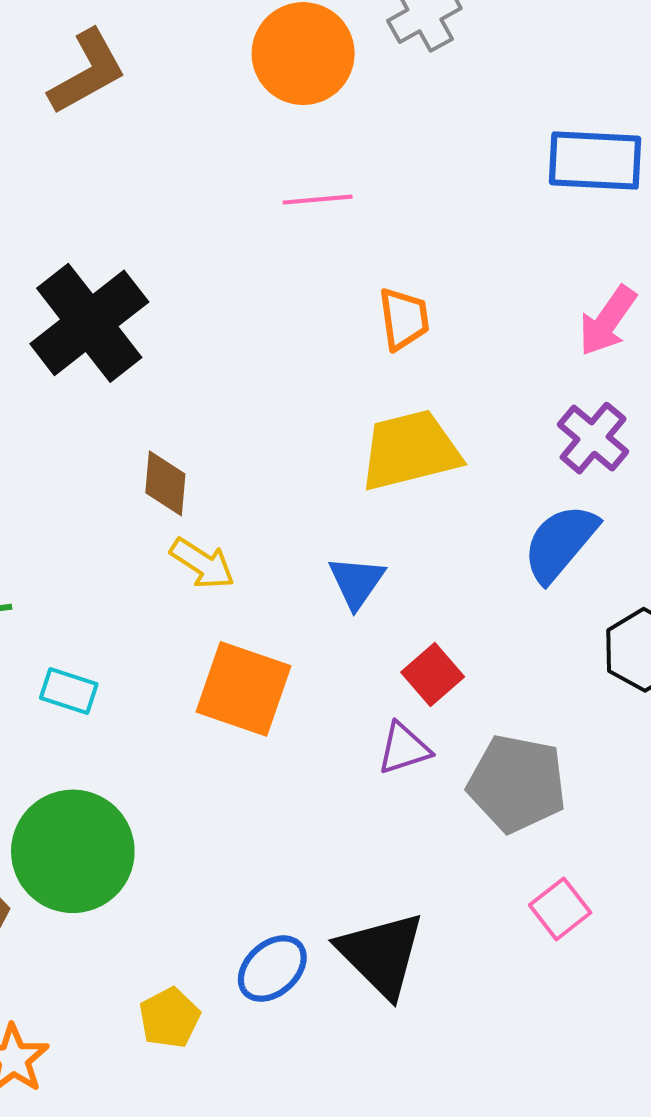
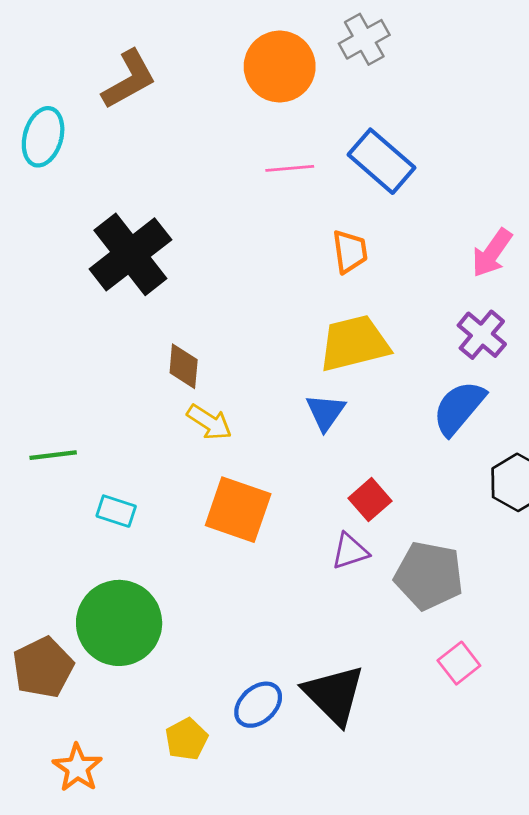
blue rectangle: (595, 160) -> (381, 161), moved, turned 38
blue triangle: (357, 582) -> (326, 412), moved

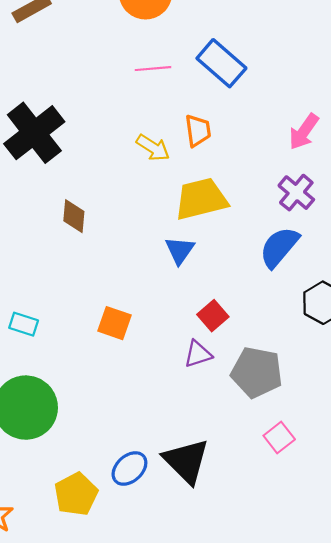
yellow arrow: (209, 422) -> (153, 148), moved
orange square: (238, 510) -> (115, 323), size x0.7
yellow pentagon: (186, 739) -> (76, 494), size x1.4

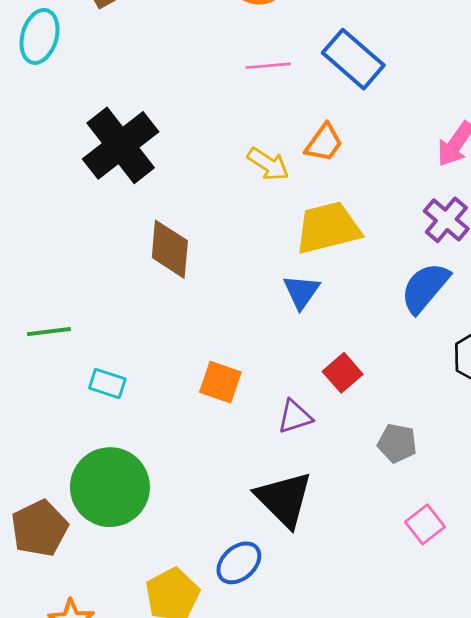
orange trapezoid: (198, 131) -> (324, 143), turned 44
brown diamond: (74, 216) -> (170, 249), size x1.4
purple triangle: (198, 354) -> (295, 417), moved
gray pentagon: (257, 372) -> (397, 443), size x0.6
black triangle: (186, 461) -> (284, 499), moved

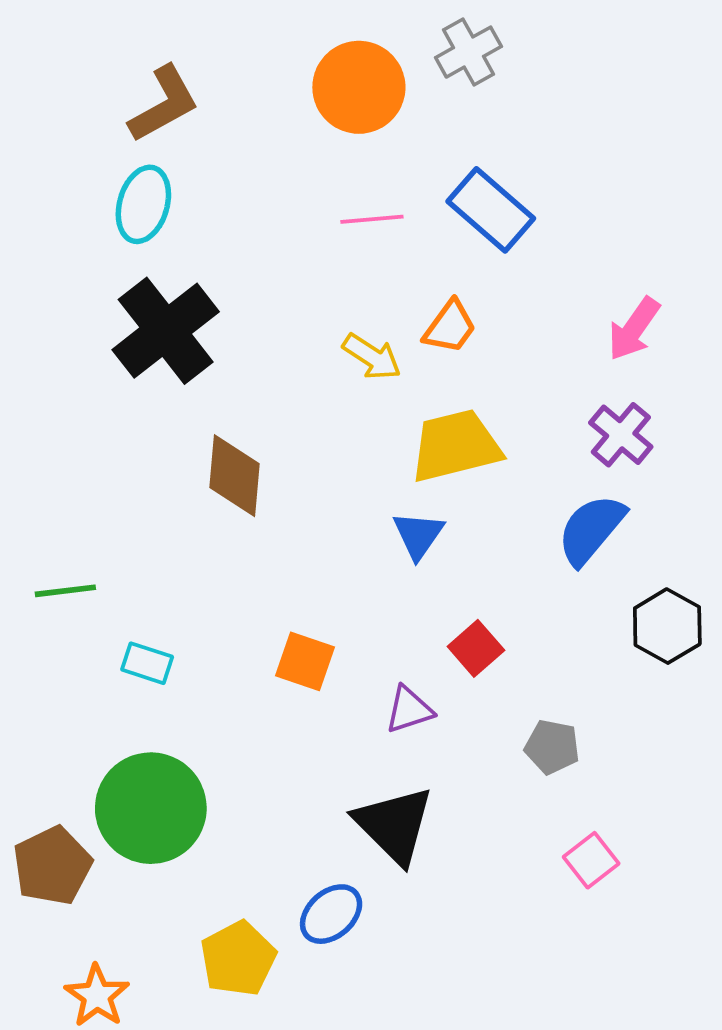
cyan ellipse: (39, 36) -> (143, 204), moved

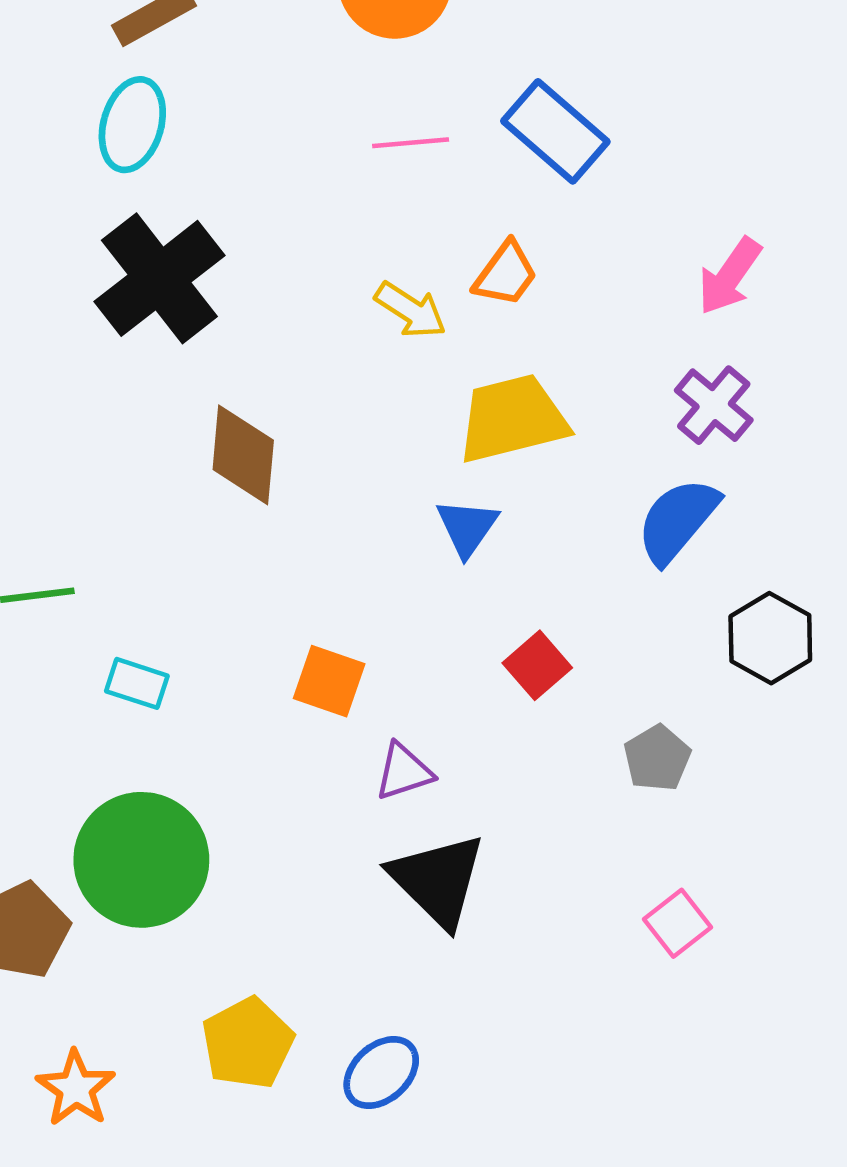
purple triangle: (409, 710) -> (404, 772), moved
gray pentagon: (552, 747) -> (657, 758), moved, turned 30
blue ellipse: (331, 914) -> (381, 1073), moved

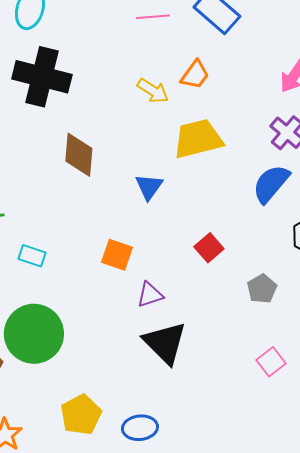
black cross: (159, 278) -> (42, 77), turned -38
blue triangle: (467, 527) -> (149, 187), moved
blue ellipse: (381, 1073) -> (140, 428), turned 36

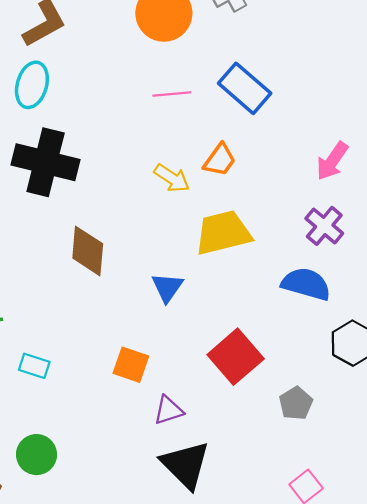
blue semicircle: (271, 184) -> (306, 284), turned 66
red square: (209, 248) -> (236, 357), size x1.6
green circle: (34, 334) -> (36, 455), size x0.6

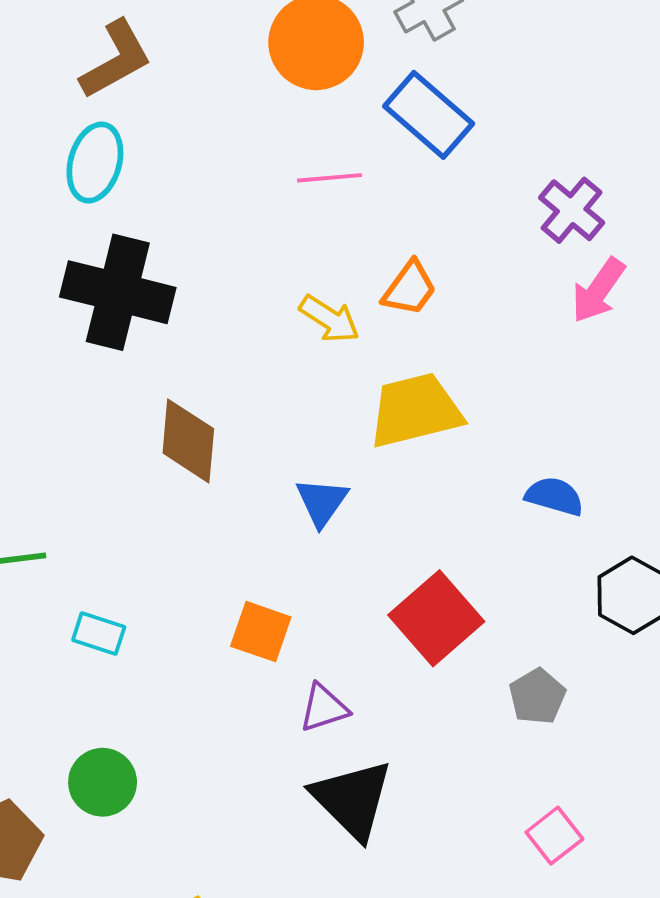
blue rectangle: (245, 88) -> (429, 115), moved
purple cross: (324, 226) -> (572, 210), moved
blue semicircle: (306, 284) -> (554, 496), size x0.7

